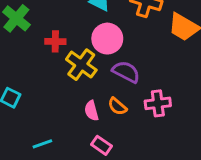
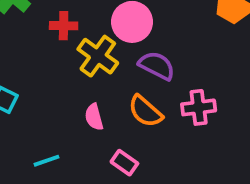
orange semicircle: (117, 106) -> (145, 111), size x1.4
pink semicircle: (91, 111) -> (94, 117), moved

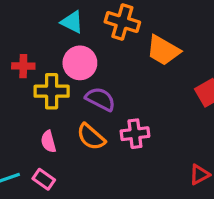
yellow cross: (98, 56) -> (52, 91), turned -36
pink rectangle: (124, 163) -> (44, 179), moved

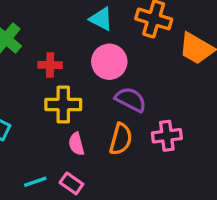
yellow cross: (52, 91) -> (63, 104), moved
orange semicircle: (91, 137) -> (121, 139), turned -116

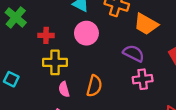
purple semicircle: (131, 100) -> (134, 53), moved
pink cross: (167, 136) -> (143, 79), moved

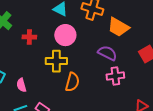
yellow cross: (55, 62) -> (56, 61), moved
pink semicircle: (64, 89) -> (21, 85), moved

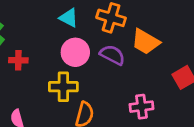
red cross: (29, 37) -> (18, 60), moved
purple semicircle: (107, 53) -> (112, 55), moved

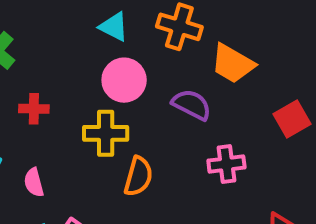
purple semicircle: (112, 55) -> (192, 105), moved
red cross: (18, 60) -> (34, 109), moved

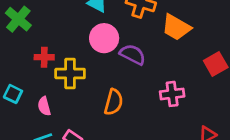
purple semicircle: (192, 105) -> (133, 54), moved
yellow cross: (106, 133) -> (70, 74), moved

